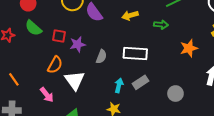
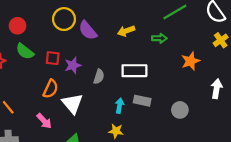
gray rectangle: (140, 82) -> (142, 101), turned 49

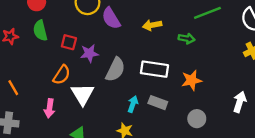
green semicircle: (25, 51) -> (40, 31), turned 30
orange star: (191, 61) -> (192, 80), moved
gray semicircle: (99, 77) -> (115, 70), size x1.5
pink arrow: (44, 121) -> (50, 108), turned 42

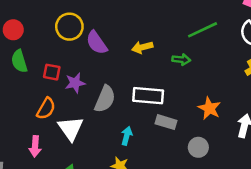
orange star: (192, 80) -> (209, 108), moved, turned -30
gray rectangle: (158, 103) -> (166, 122), moved

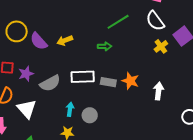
yellow arrow: (142, 47) -> (65, 40), moved
gray semicircle: (105, 99) -> (50, 83), turned 45
gray rectangle: (166, 122) -> (108, 82), moved
gray circle: (198, 147) -> (90, 115), moved

